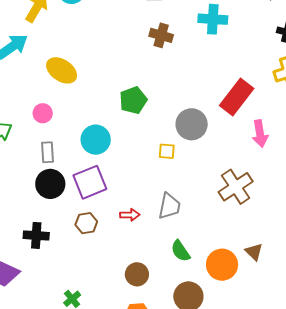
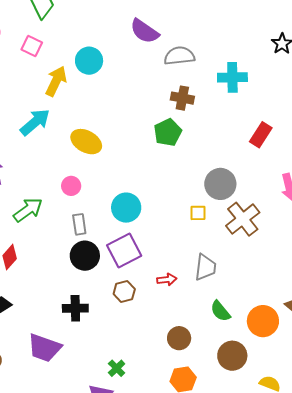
red rectangle: (237, 97) -> (261, 135), moved, size x0.7
green pentagon: (133, 100) -> (168, 132), moved
brown cross: (236, 187) -> (243, 219), moved

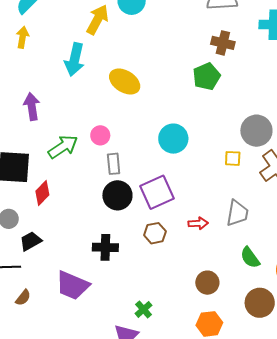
cyan arrow: (35, 122) -> (75, 60), turned 140
pink circle: (71, 186) -> (100, 135), moved
cyan circle: (126, 208) -> (173, 139), moved

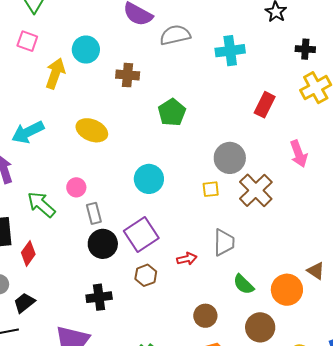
brown cross: (223, 43) -> (128, 75), moved
cyan arrow: (75, 60) -> (28, 132), moved, turned 60
green arrow: (63, 147) -> (41, 205), turned -96

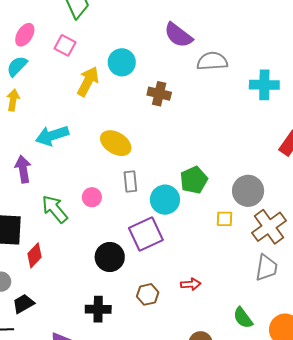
green pentagon: (172, 112) -> (194, 180), moved
gray rectangle: (94, 213) -> (130, 182), moved
purple square: (141, 234) -> (146, 234), moved
gray trapezoid: (224, 242) -> (266, 268), moved

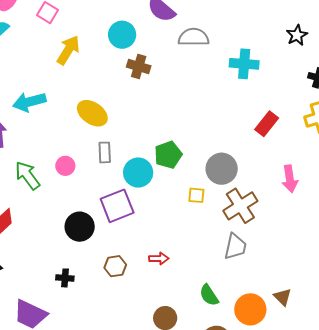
cyan circle: (122, 62) -> (122, 35), moved
black cross: (98, 309) -> (65, 278), size x0.7

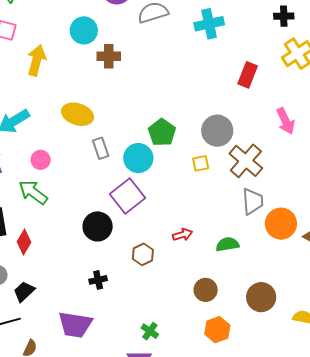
pink circle: (65, 166) -> (41, 160), moved
green semicircle: (209, 295) -> (227, 244), moved, turned 130
orange circle: (250, 309) -> (281, 224), moved

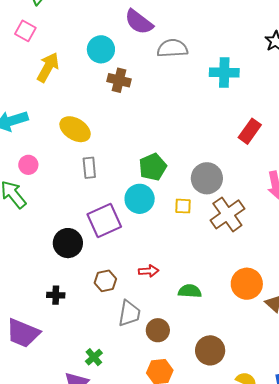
cyan circle: (138, 158) -> (140, 199), moved
gray trapezoid: (253, 201) -> (129, 313), moved

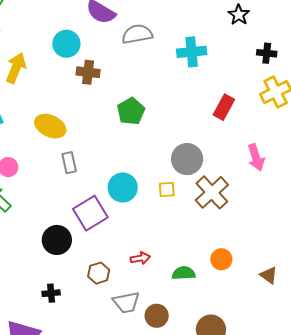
green pentagon: (153, 167) -> (131, 111), moved
orange circle: (247, 284) -> (221, 259), moved, size x0.7
gray trapezoid: (129, 313) -> (126, 302), turned 76

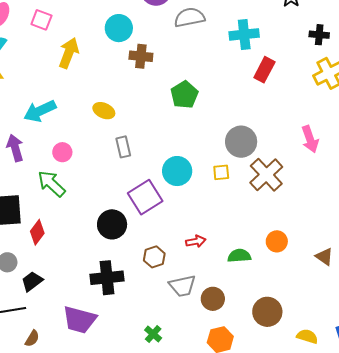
red rectangle: (224, 107) -> (264, 70), moved
yellow ellipse: (50, 126) -> (104, 111), size x0.7
black cross: (51, 293) -> (107, 278), size x1.8

